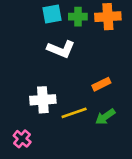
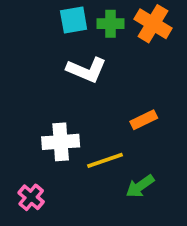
orange cross: (108, 17) -> (153, 24), turned 35
green arrow: (105, 117) -> (140, 186), moved

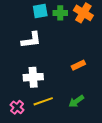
white L-shape: (87, 70) -> (31, 40), moved, turned -30
yellow line: (105, 160) -> (43, 101), moved

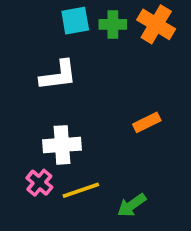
green arrow: (76, 101) -> (132, 205), moved
pink cross: (17, 107) -> (39, 183), moved

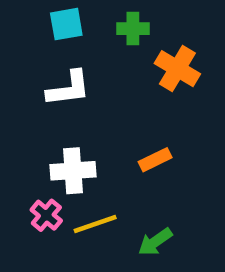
cyan square: (75, 21) -> (66, 24), moved
orange cross: (156, 24) -> (177, 69), moved
orange rectangle: (147, 122) -> (155, 160), moved

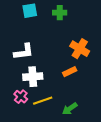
orange cross: (177, 69) -> (80, 49), moved
white L-shape: (69, 89) -> (24, 52), moved

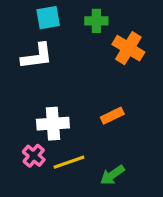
orange cross: (80, 49) -> (128, 48), moved
white L-shape: (24, 52) -> (37, 56), moved

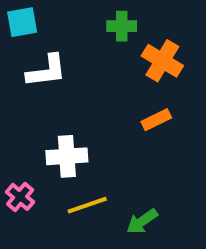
cyan square: (48, 18) -> (22, 22), moved
orange rectangle: (112, 116) -> (156, 120), moved
pink cross: (34, 156) -> (20, 197), moved

